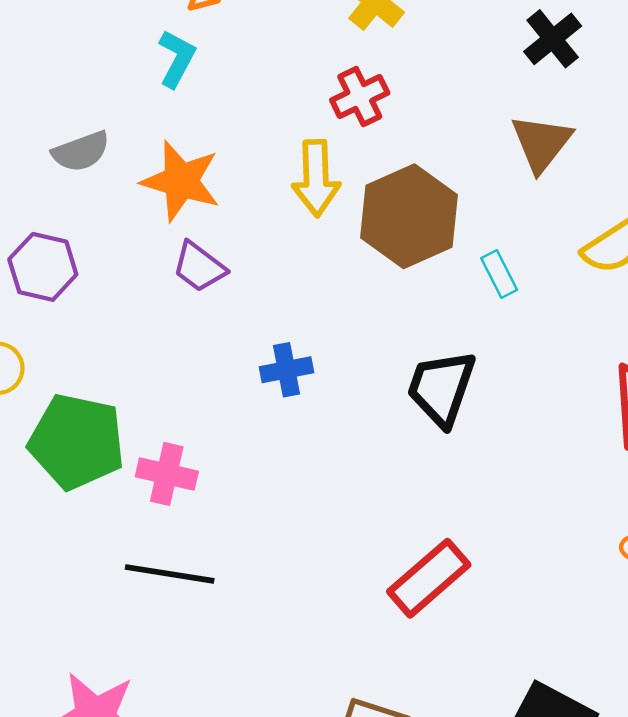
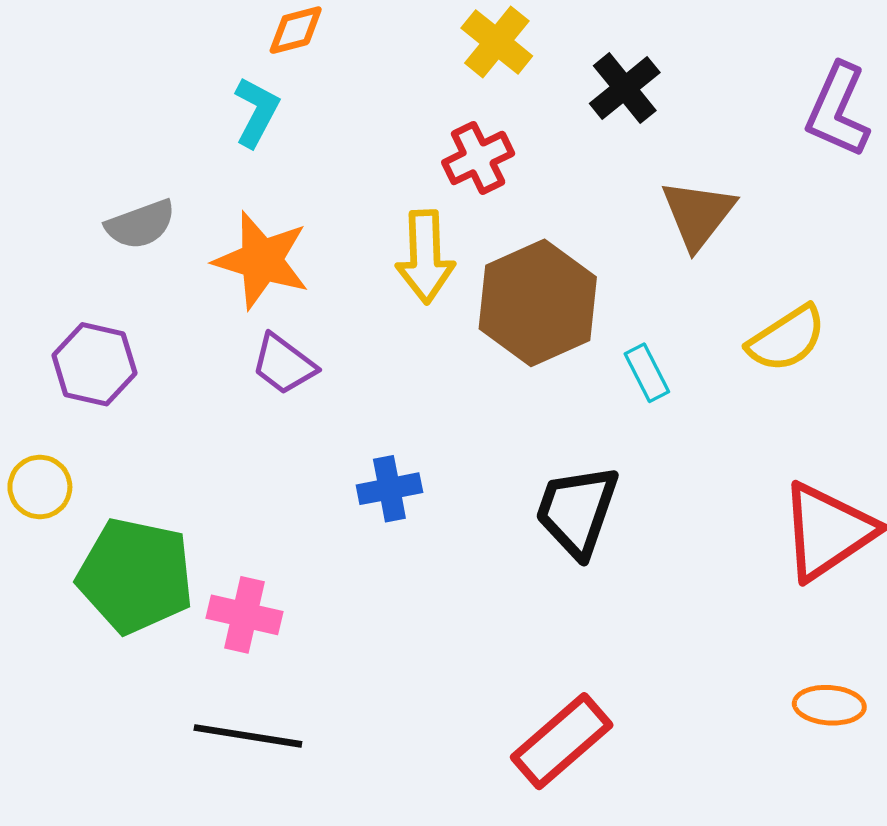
black cross: (553, 39) -> (625, 88), moved

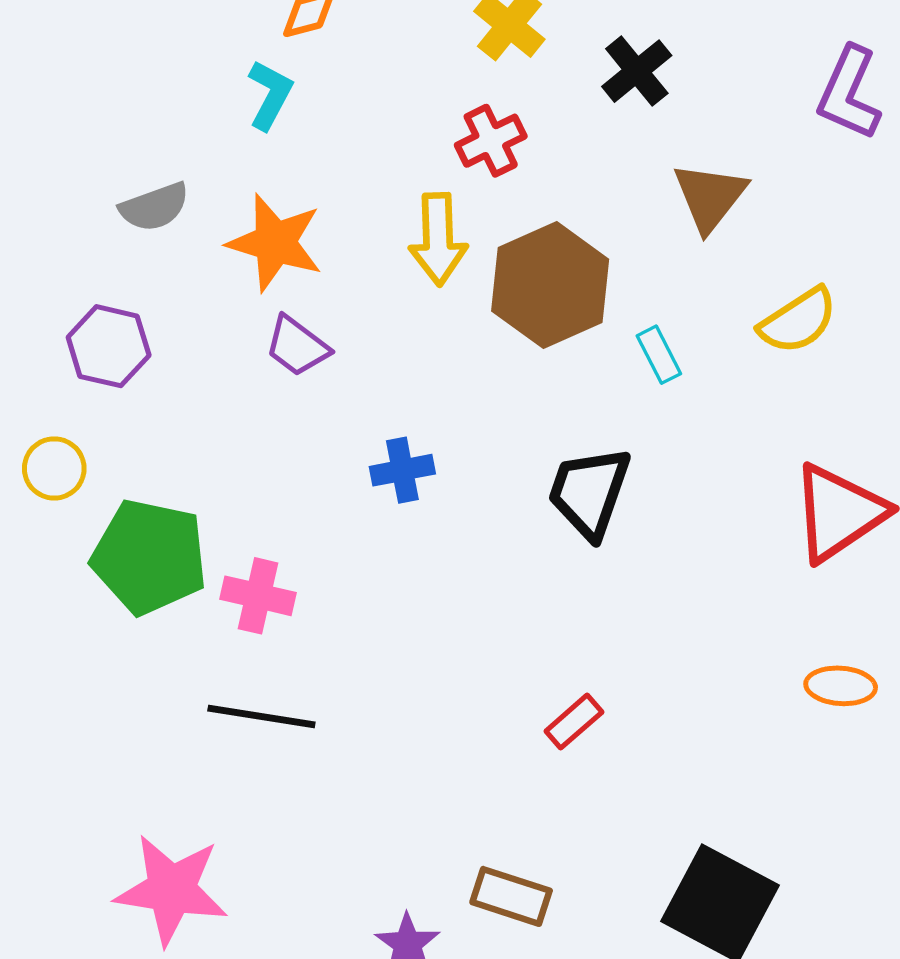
red rectangle: (562, 741) -> (574, 722), size x0.6

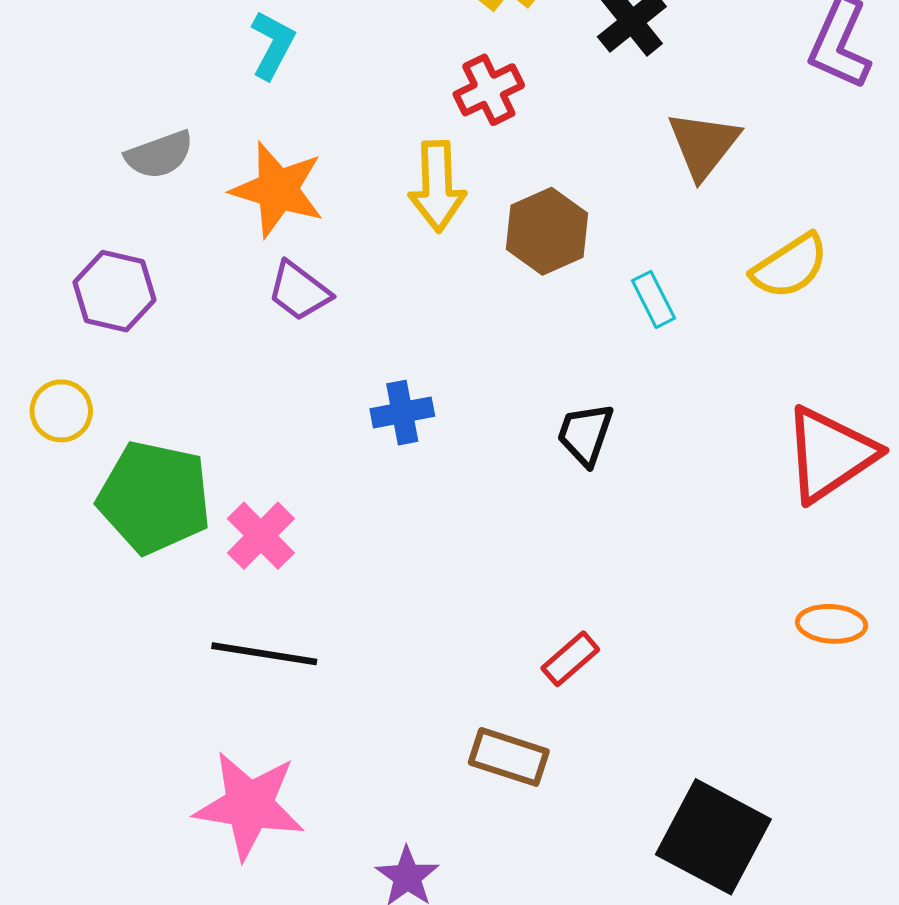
brown hexagon: (550, 285) -> (547, 231), size x0.7
black trapezoid: (589, 492) -> (585, 434), size x0.7
pink cross: (258, 596) -> (261, 536), turned 32
pink star: (171, 890) -> (249, 805), moved
brown rectangle: (511, 896) -> (509, 757), moved

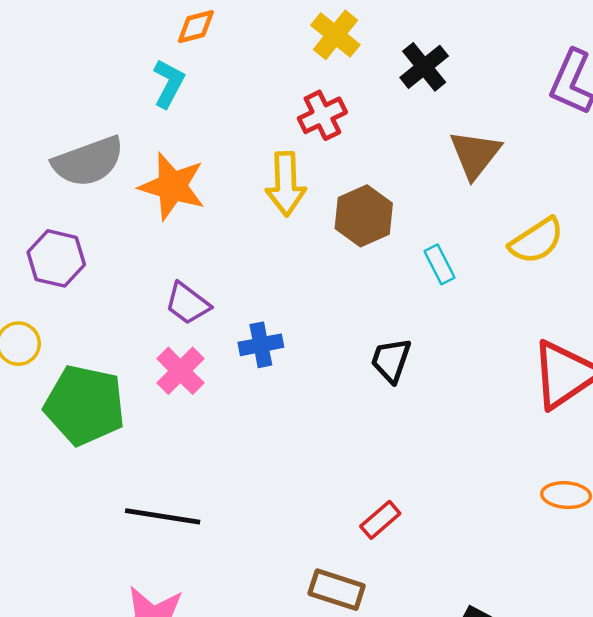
gray semicircle: (159, 155) -> (88, 161), size x1.5
purple trapezoid: (299, 291) -> (188, 303), moved
pink cross: (261, 536) -> (180, 371), moved

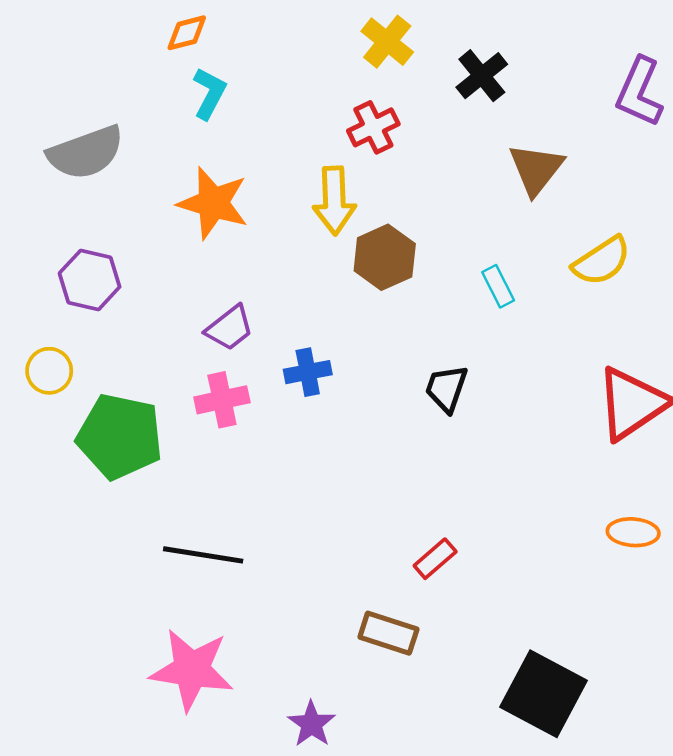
orange diamond: (196, 27) -> (187, 33), moved
gray semicircle: (88, 161) -> (86, 153), moved
brown hexagon: (364, 216) -> (385, 257), moved
purple trapezoid: (188, 303) -> (230, 328), turned -75
pink cross: (180, 371) -> (222, 400), turned 33

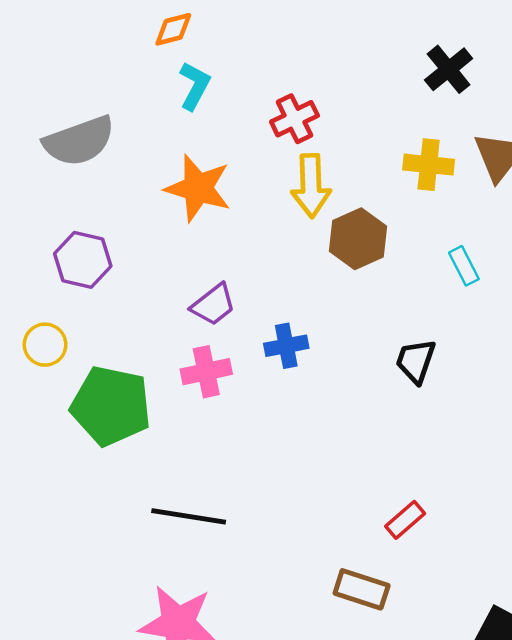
yellow cross: (387, 42) -> (429, 165), moved, turned -33
red cross: (373, 127) -> (294, 119), moved

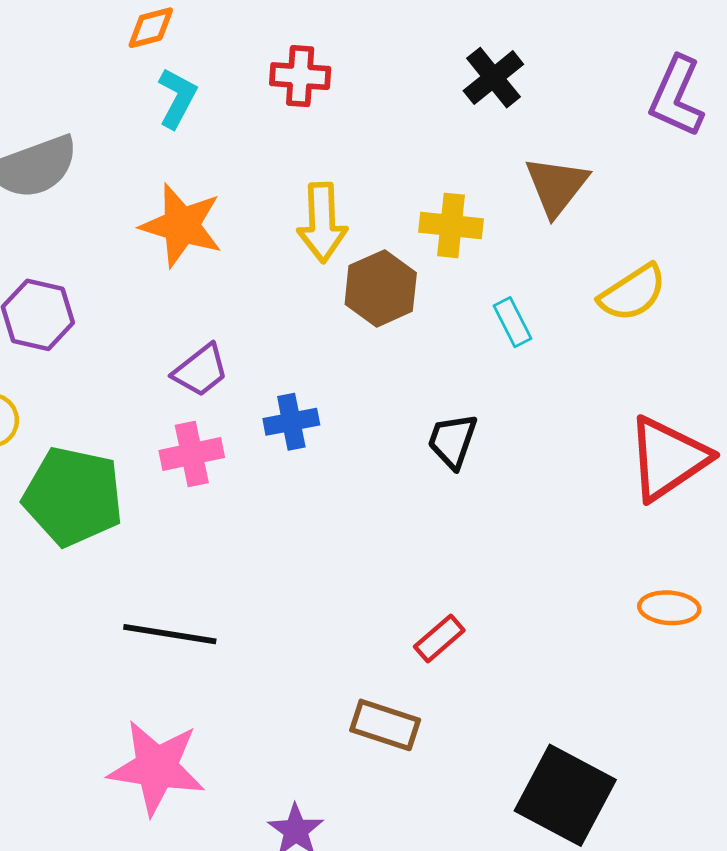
red cross: (294, 119) -> (300, 76), moved, turned 30
yellow cross: (429, 165) -> (451, 225), moved

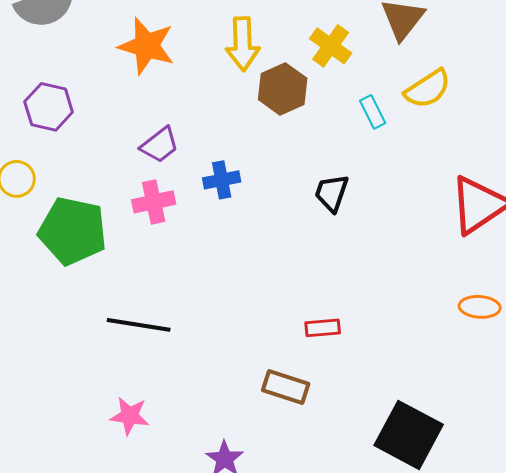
yellow cross: (451, 225) -> (331, 46), turned 30
yellow semicircle: (633, 293) -> (428, 89), moved
red rectangle: (439, 639) -> (323, 328), turned 36
pink star: (157, 767) -> (130, 416), size x0.6

